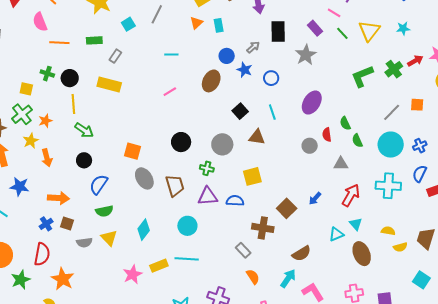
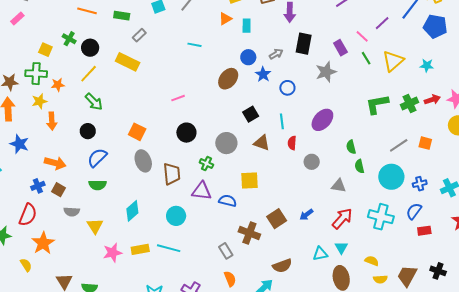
pink line: (170, 92) -> (178, 98), moved
yellow line: (73, 104) -> (89, 74), turned 36
green cross: (22, 114) -> (36, 74), turned 30
red semicircle: (327, 135) -> (292, 143), moved
yellow triangle: (109, 238) -> (95, 226), moved

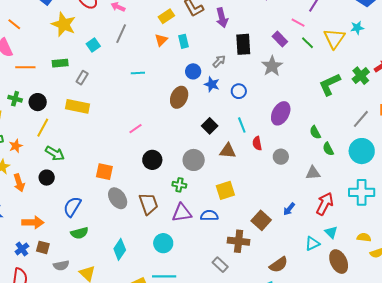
cyan star: (427, 66) -> (357, 28), moved
black circle: (88, 131) -> (47, 178), moved

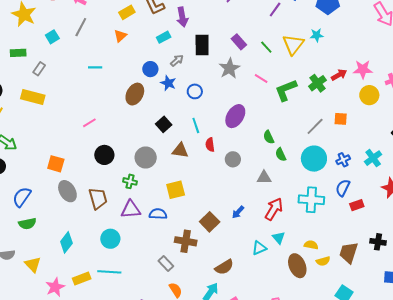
pink line: (298, 23) -> (261, 79), moved
cyan rectangle: (183, 41) -> (164, 37), moved, turned 72
brown ellipse: (339, 262) -> (297, 266), moved

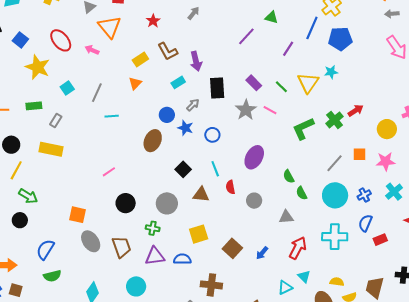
gray line: (81, 27) -> (97, 93), moved
pink star: (363, 69) -> (386, 161), moved
pink line: (261, 79) -> (270, 110), moved
brown square: (210, 222) -> (232, 248), moved

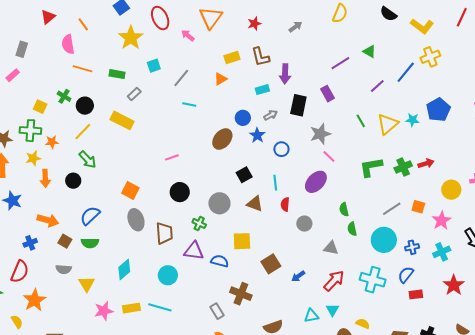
blue pentagon: (340, 39) -> (438, 110), moved, turned 30
purple rectangle: (254, 83) -> (328, 94), moved
pink line: (270, 110) -> (329, 156), moved
pink star: (386, 161) -> (441, 220), turned 30
brown square: (16, 290) -> (65, 241), moved

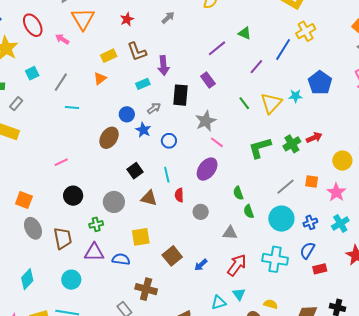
green cross: (199, 223) -> (96, 224), turned -32

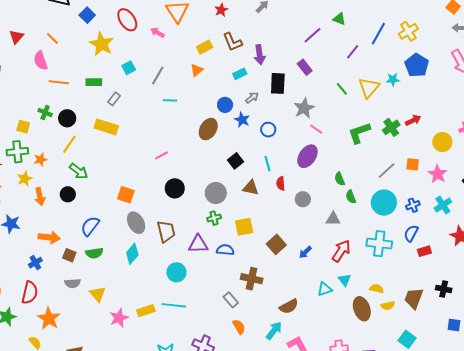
yellow cross: (306, 31) -> (408, 31), moved
green cross: (96, 224) -> (214, 218), moved
cyan diamond: (27, 279) -> (132, 254), moved

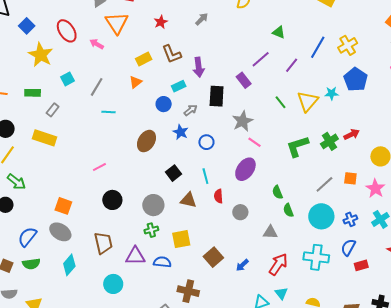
purple line: (312, 35) -> (261, 59), moved
blue circle: (225, 105) -> (164, 104), moved
gray ellipse: (136, 223) -> (60, 232), moved, turned -30

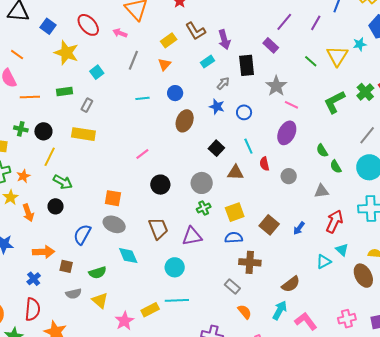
gray line: (97, 87) -> (133, 60), moved
blue circle: (164, 104) -> (175, 93), moved
blue semicircle: (162, 262) -> (234, 238), moved
green semicircle: (31, 264) -> (98, 273), moved
cyan diamond: (69, 265) -> (128, 256), turned -55

